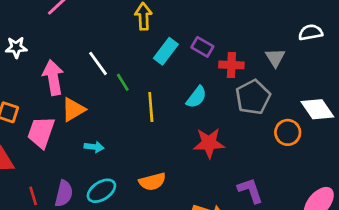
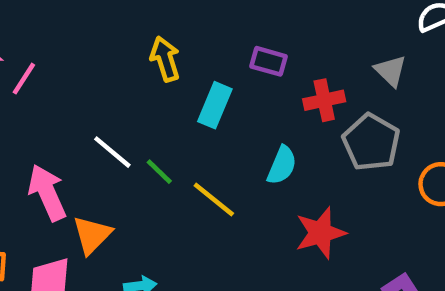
purple rectangle: (202, 47) -> (269, 61), moved
yellow line: (151, 107) -> (214, 199), turned -32

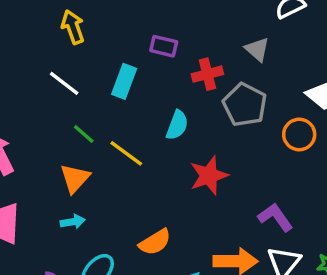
yellow arrow: (165, 59) -> (73, 27), moved
white line: (112, 152) -> (64, 83), moved
orange triangle: (92, 235) -> (75, 178), moved

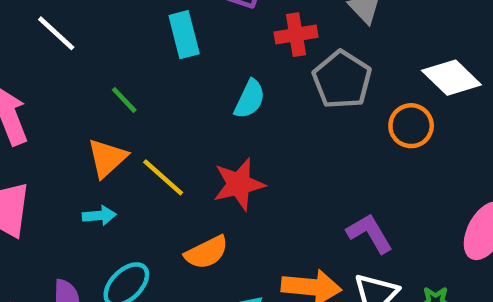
cyan rectangle: (124, 81) -> (184, 35), turned -40
white line: (64, 83) -> (56, 33), moved
yellow line: (126, 153) -> (163, 177), moved
red star: (209, 176) -> (239, 184), moved

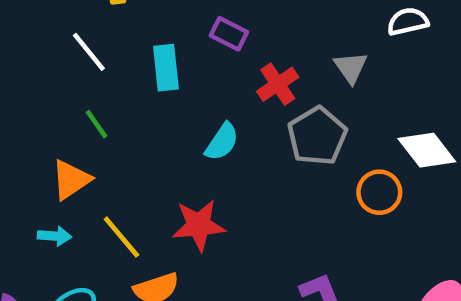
white line: (56, 33) -> (89, 52), moved
red cross: (296, 35) -> (278, 84), turned -33
yellow line: (163, 177) -> (121, 237), moved

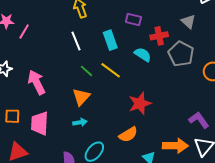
white line: (89, 52) -> (76, 41), turned 30
red cross: (278, 84) -> (159, 36), turned 36
cyan semicircle: (222, 142) -> (143, 55), moved, turned -78
yellow line: (121, 237) -> (111, 70), moved

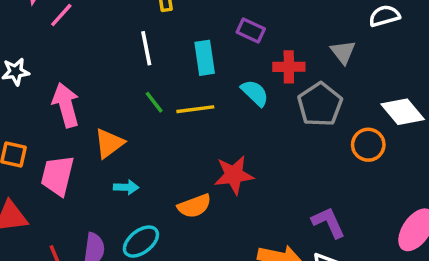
yellow line: (111, 70) -> (195, 109), turned -55
orange triangle: (81, 97) -> (109, 143), moved
orange semicircle: (128, 134) -> (194, 206), moved

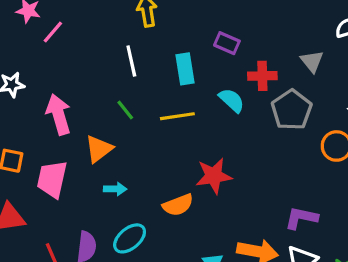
green line: (154, 102) -> (125, 110), moved
purple L-shape: (328, 222) -> (301, 218), turned -52

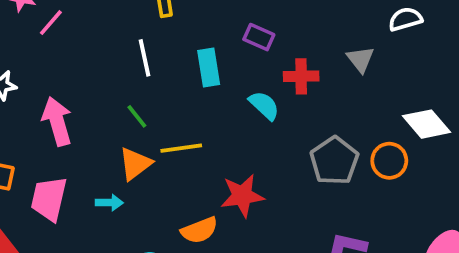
gray pentagon: (292, 110) -> (334, 161), moved
yellow line: (177, 116) -> (181, 148), moved
orange triangle: (99, 149) -> (135, 164), moved
cyan arrow: (115, 189) -> (109, 203), moved

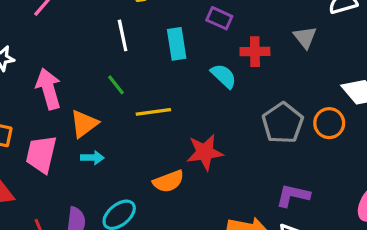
orange triangle: (135, 164) -> (84, 124), moved

